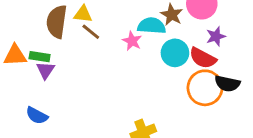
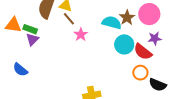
pink star: (132, 41) -> (81, 35), moved
black semicircle: (227, 84) -> (158, 85), moved
orange circle: (205, 88) -> (140, 73), size x0.6

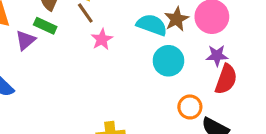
green rectangle: (30, 29) -> (45, 26), moved
red semicircle: (143, 52) -> (226, 79), moved, turned -114

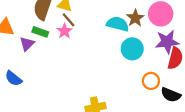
pink star: (102, 39) -> (64, 31), moved
purple star: (217, 56) -> (167, 42), size x1.5

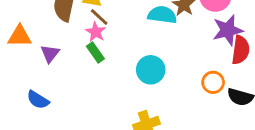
green rectangle: (40, 32) -> (95, 52), moved, turned 42
cyan circle: (132, 49) -> (151, 70), moved

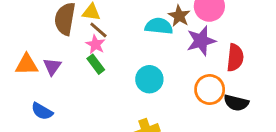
purple star: (228, 30) -> (201, 41), moved
orange triangle: (20, 36) -> (27, 65), moved
orange circle: (213, 82) -> (210, 90), size x1.4

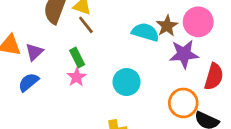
pink star: (95, 44) -> (77, 77), moved
blue semicircle: (42, 111) -> (29, 82), moved, turned 100

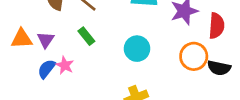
pink star: (77, 77) -> (65, 65), moved

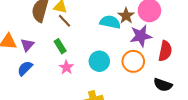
orange circle: (194, 56) -> (133, 61), moved
pink star: (65, 65) -> (66, 67), moved

